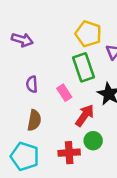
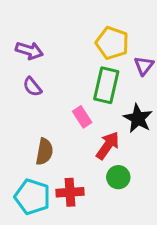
green rectangle: (84, 67) -> (106, 85), turned 32
purple semicircle: (32, 84) -> (32, 87), moved, turned -35
red cross: (69, 153) -> (70, 192), moved

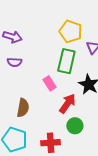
purple semicircle: (32, 87) -> (15, 62), turned -48
red cross: (70, 192) -> (51, 143), moved

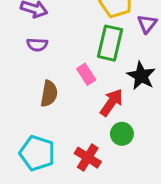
brown semicircle: (23, 108) -> (49, 94), moved
red cross: (51, 143) -> (88, 158), turned 36

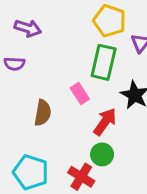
purple semicircle: (37, 45) -> (14, 64), moved
green circle: (122, 134) -> (102, 154), moved

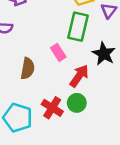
red cross: (81, 177) -> (52, 108), moved

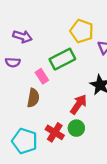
green rectangle: (78, 27) -> (62, 59), moved, turned 50
pink rectangle: (58, 52) -> (42, 76), moved

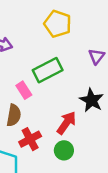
yellow pentagon: (82, 31) -> (58, 24), moved
red cross: (55, 132) -> (30, 139), moved, turned 30

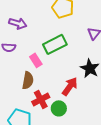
green circle: (64, 150) -> (59, 108), moved

